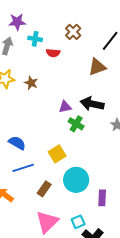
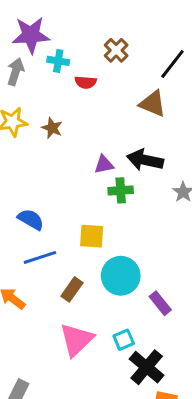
purple star: (17, 22) -> (31, 35), size x1.4
brown triangle: (97, 67) -> (153, 104), turned 42
green cross: (76, 124) -> (121, 190), turned -35
yellow square: (57, 154) -> (92, 236), turned 36
purple rectangle: (102, 198) -> (160, 303), turned -42

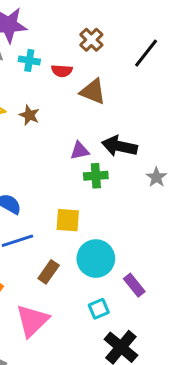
cyan cross: (58, 61) -> (29, 60), moved
brown triangle: (153, 104) -> (93, 92), moved
pink triangle: (76, 340) -> (32, 321), moved
cyan square: (124, 340) -> (99, 309), moved

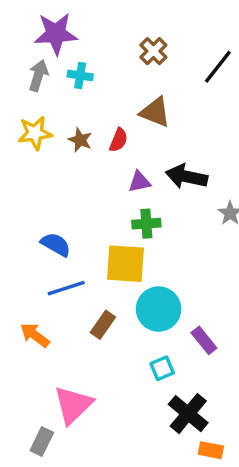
red semicircle: (62, 71) -> (119, 140), moved, turned -72
green cross: (96, 176) -> (146, 224), moved
yellow square: (68, 220) -> (125, 264), size x1.4
pink triangle: (32, 321) -> (73, 405), moved

